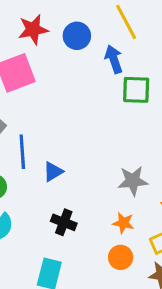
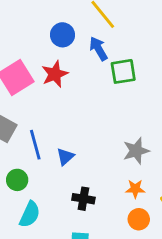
red star: (33, 29) -> (55, 74), moved

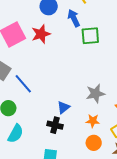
blue line: (35, 145) -> (23, 84), turned -30
blue triangle: (65, 157) -> (63, 107), moved

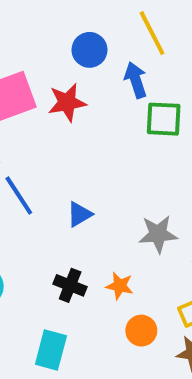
blue triangle: (63, 107) -> (79, 214), moved
orange star: (93, 121) -> (120, 286), moved

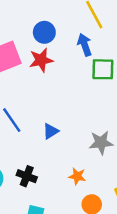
blue circle: (89, 50) -> (44, 32), moved
black cross: (70, 285) -> (27, 176), moved

